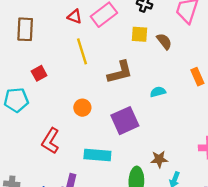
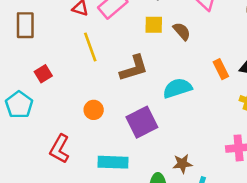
cyan semicircle: (158, 92) -> (177, 88), size x1.6
cyan pentagon: (16, 100) -> (19, 105), turned -30

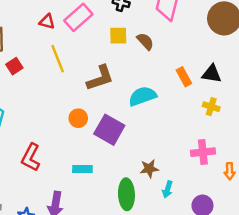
red square: (43, 74) -> (14, 66), moved
orange circle: (94, 110) -> (78, 118), moved
purple square: (142, 122) -> (109, 130), turned -32
cyan rectangle: (113, 162) -> (82, 169), size x0.7

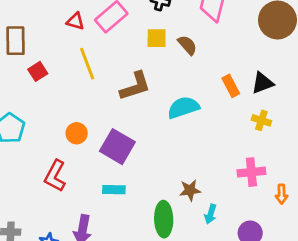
black triangle: (212, 74) -> (262, 83), turned -30
orange circle: (78, 118) -> (77, 133), moved
purple square: (109, 130) -> (117, 147), moved

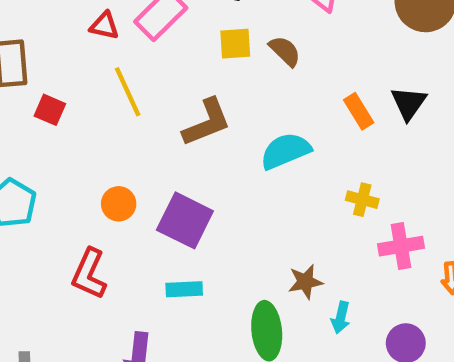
red square: (38, 71) -> (50, 110), turned -30
black triangle: (262, 83) -> (409, 103), turned -30
yellow cross: (261, 120) -> (362, 200), moved

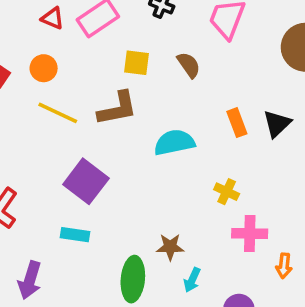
yellow square: (235, 44) -> (137, 63), moved
yellow line: (128, 92) -> (58, 113), moved, turned -51
orange circle: (119, 204) -> (44, 68), moved

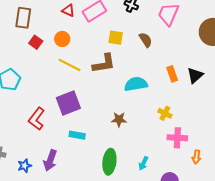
purple square: (86, 181) -> (68, 103), moved, turned 30
brown star: (170, 247) -> (119, 119), moved

